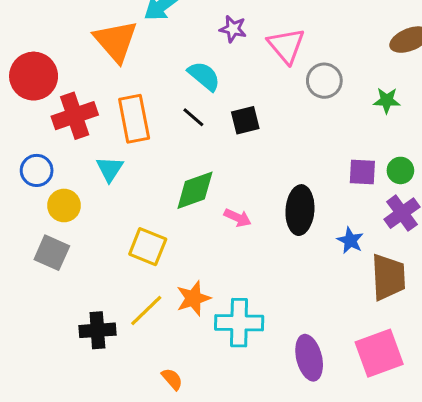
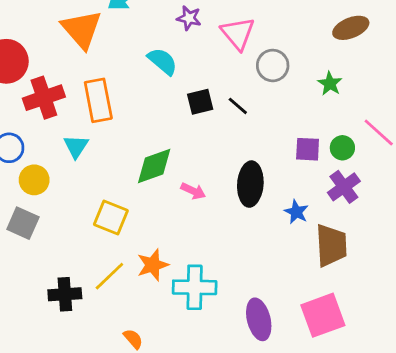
green star: (387, 100) -> (330, 84), turned 30
black line: (193, 117) -> (238, 106), moved

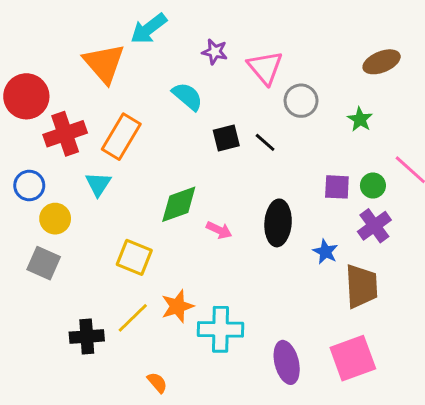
orange rectangle: (98, 100) -> (121, 137), turned 42

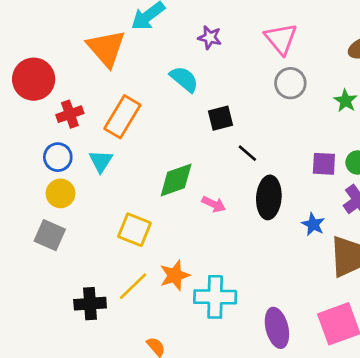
pink triangle: (265, 68) -> (281, 39), moved
red cross: (65, 134) -> (70, 114), size x0.7
black line: (265, 142) -> (247, 153), moved
blue circle: (29, 186) -> (58, 157), moved

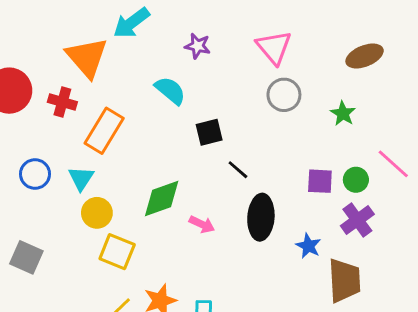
red cross: (70, 114) -> (62, 102), moved, turned 35
yellow circle: (60, 193) -> (97, 213), moved

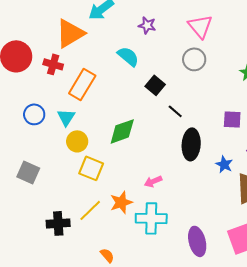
orange triangle: (87, 57) -> (70, 33), turned 40
gray circle: (284, 95) -> (194, 59), moved
black square: (209, 132) -> (155, 85), turned -36
pink arrow: (202, 224) -> (153, 181), moved, turned 132

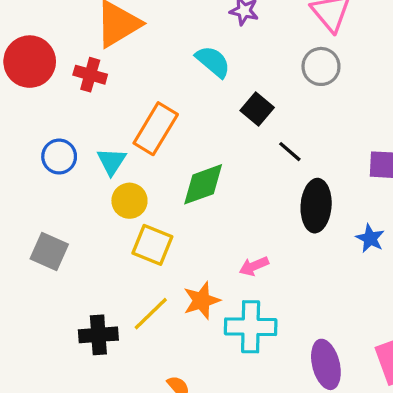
orange rectangle: (82, 84) -> (156, 129), moved

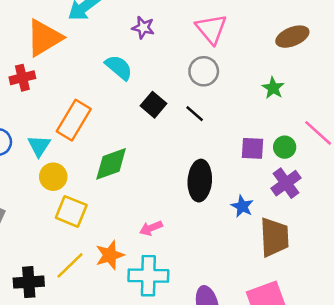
red cross: (90, 75) -> (22, 78), turned -30
black line: (290, 152) -> (195, 114), moved

